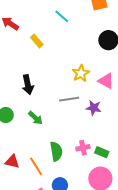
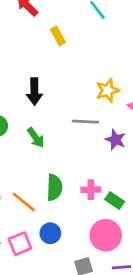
orange line: (36, 166) -> (24, 202), turned -30

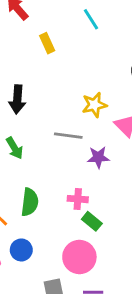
purple star: (115, 140) -> (98, 157), turned -30
pink cross: (91, 190) -> (78, 199), moved

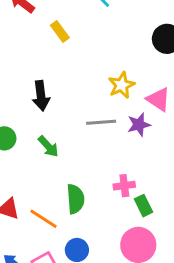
purple star: (98, 157) -> (139, 125), moved
green rectangle: (92, 221) -> (144, 206), turned 36

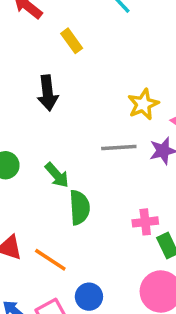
black arrow: (41, 96) -> (48, 93), moved
green semicircle: (75, 199) -> (79, 207), moved

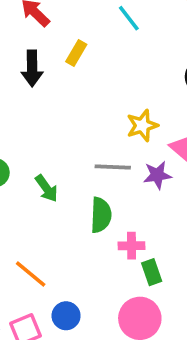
yellow rectangle: (72, 41) -> (76, 53), turned 60
black arrow: (48, 93) -> (32, 68), moved
green semicircle: (79, 207) -> (101, 215), moved

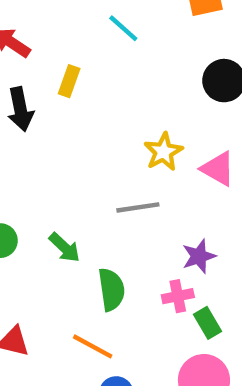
purple star: (157, 175) -> (199, 256), moved
green semicircle: (101, 215) -> (111, 289), moved
orange line: (31, 274) -> (93, 346), moved

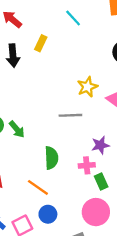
green arrow: (65, 248) -> (17, 129), moved

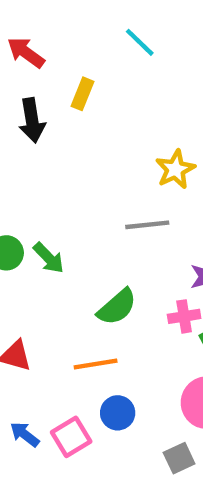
green semicircle: (51, 158) -> (117, 307), turned 55
orange line: (38, 187) -> (96, 364), turned -40

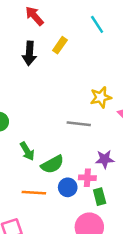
green arrow: (49, 258) -> (27, 151), moved
blue circle: (118, 413) -> (68, 187), moved

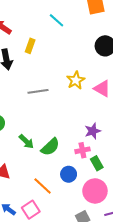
gray line: (79, 124) -> (38, 91), moved
blue circle: (68, 187) -> (69, 174), moved
orange line: (34, 193) -> (43, 186), moved, turned 54

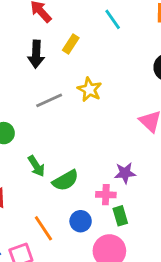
yellow star: (76, 80) -> (90, 89), moved, turned -30
gray line: (38, 91) -> (49, 100), moved, turned -30

